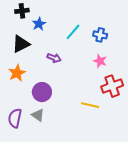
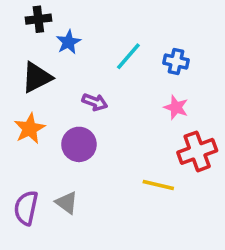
purple circle: (42, 92) -> (79, 144), moved

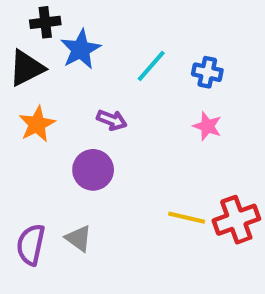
blue star: (68, 42) -> (81, 49), size x1.4
black triangle: (37, 77) -> (27, 68), moved
orange star: (30, 129) -> (37, 124), moved
red cross: (197, 151) -> (236, 220), moved

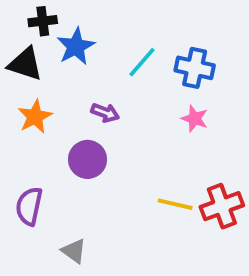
black triangle: (27, 68) -> (25, 64), turned 45
blue cross: (207, 72) -> (195, 68), size x1.4
gray triangle: (78, 238) -> (74, 251), moved
purple semicircle: (31, 245) -> (29, 206), moved

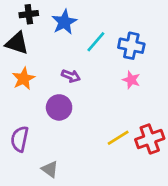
blue star: (76, 46) -> (64, 22), moved
yellow line: (175, 204) -> (118, 138), turned -45

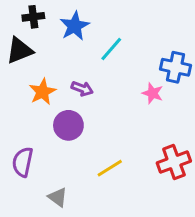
black triangle: (17, 43) -> (20, 50), turned -40
blue cross: (131, 46) -> (175, 67), moved
orange star: (24, 79) -> (42, 92), moved
yellow line: (118, 138) -> (110, 168), moved

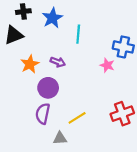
cyan line: (111, 49) -> (78, 34), turned -36
purple semicircle: (23, 162) -> (43, 114), moved
gray triangle: (58, 197) -> (60, 138), moved, turned -40

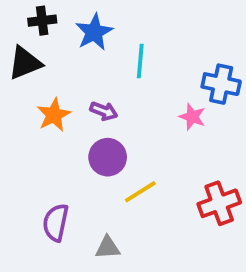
purple circle: (48, 88) -> (108, 157), moved
purple semicircle: (43, 114) -> (56, 223), moved
yellow line: (77, 118) -> (140, 192), moved

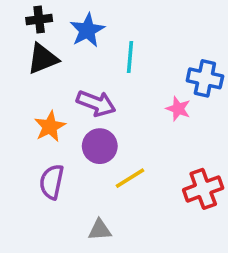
black triangle: (25, 63) -> (43, 59), moved
purple arrow: (104, 111) -> (96, 103), size x1.5
orange star: (54, 115) -> (50, 126), moved
purple semicircle: (56, 223) -> (52, 182), moved

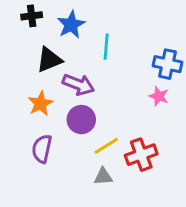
black triangle: (43, 59) -> (49, 60), moved
pink star: (178, 109) -> (159, 96), moved
red cross: (203, 189) -> (141, 155), moved
gray triangle: (100, 230) -> (103, 177), moved

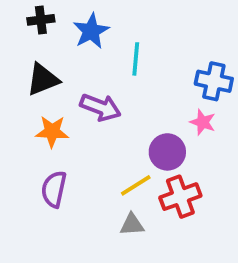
black triangle: (49, 60) -> (43, 79), moved
orange star: (40, 104) -> (52, 132), turned 30
purple circle: (81, 120) -> (167, 152), moved

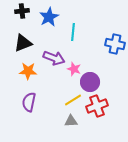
pink star: (203, 122) -> (74, 69), moved

